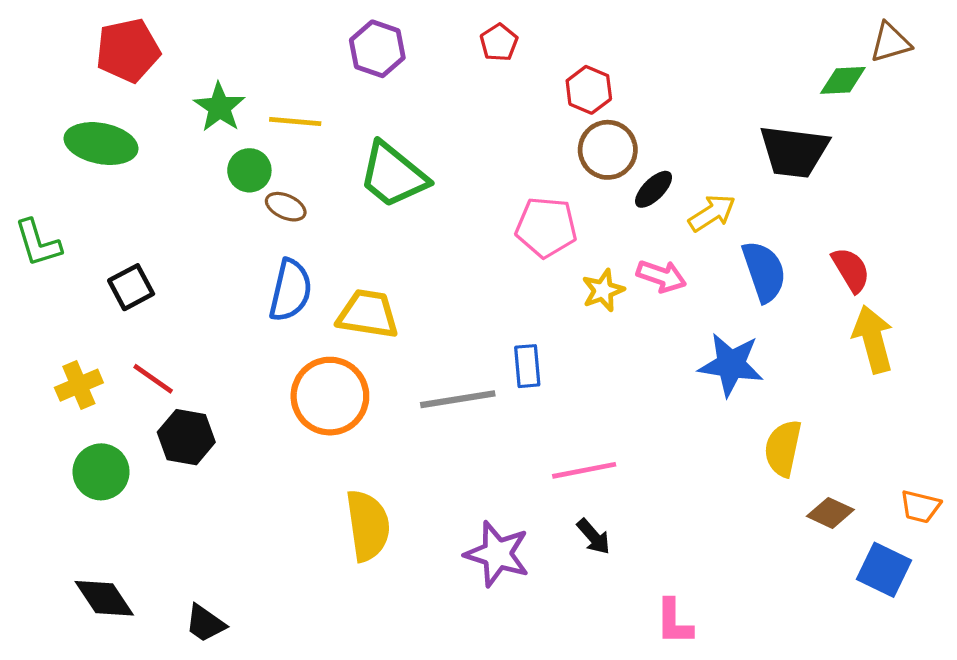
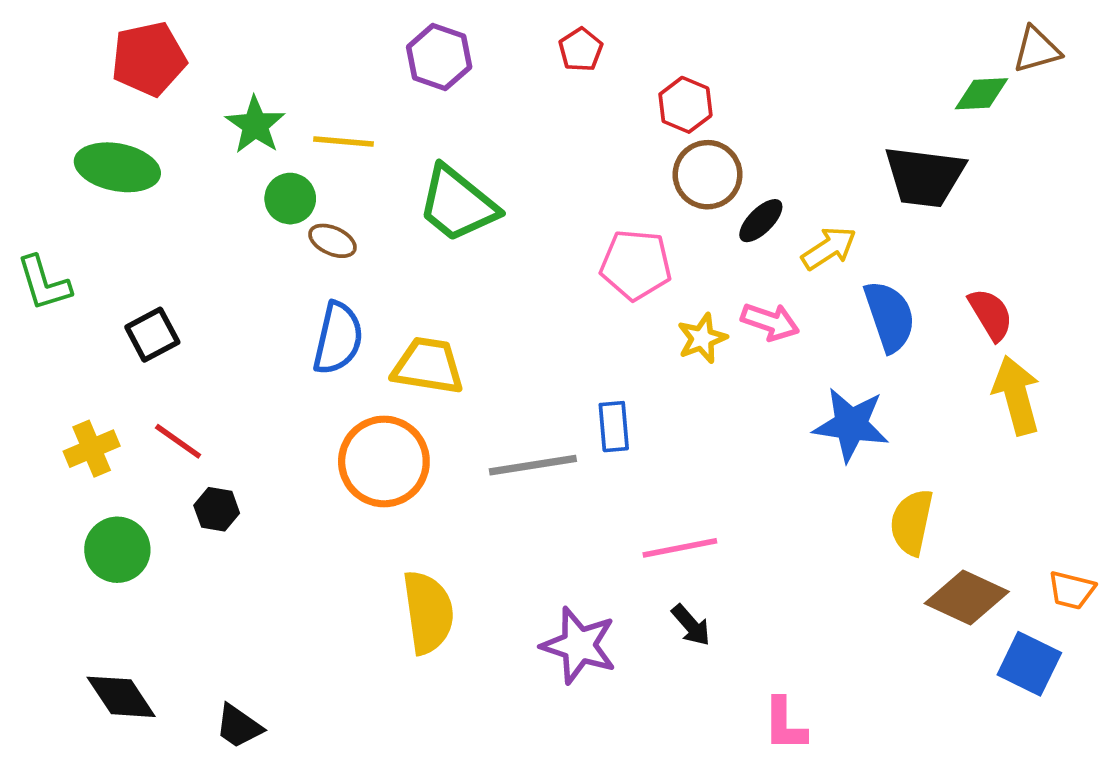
black hexagon: (186, 437) -> (217, 509), size x0.7
brown diamond: (830, 513) -> (967, 598), size x1.5

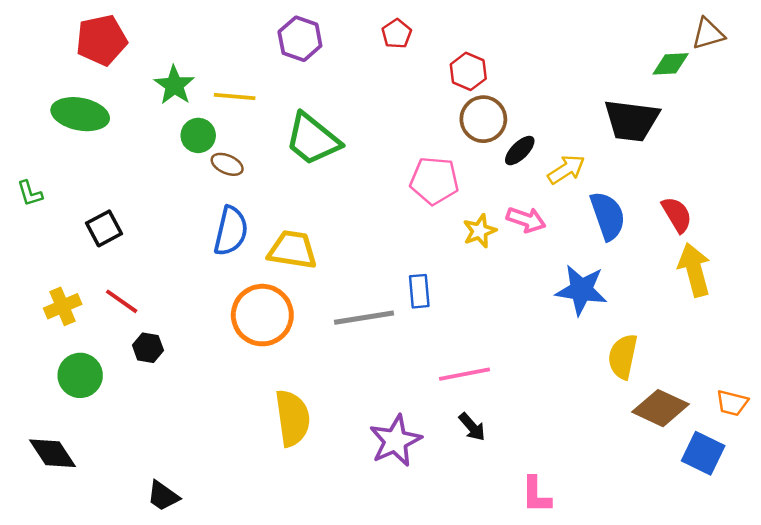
green L-shape: (44, 283) -> (30, 193), size x0.7
purple star: (579, 645) -> (395, 441), turned 30
black diamond: (121, 697) -> (53, 453), moved

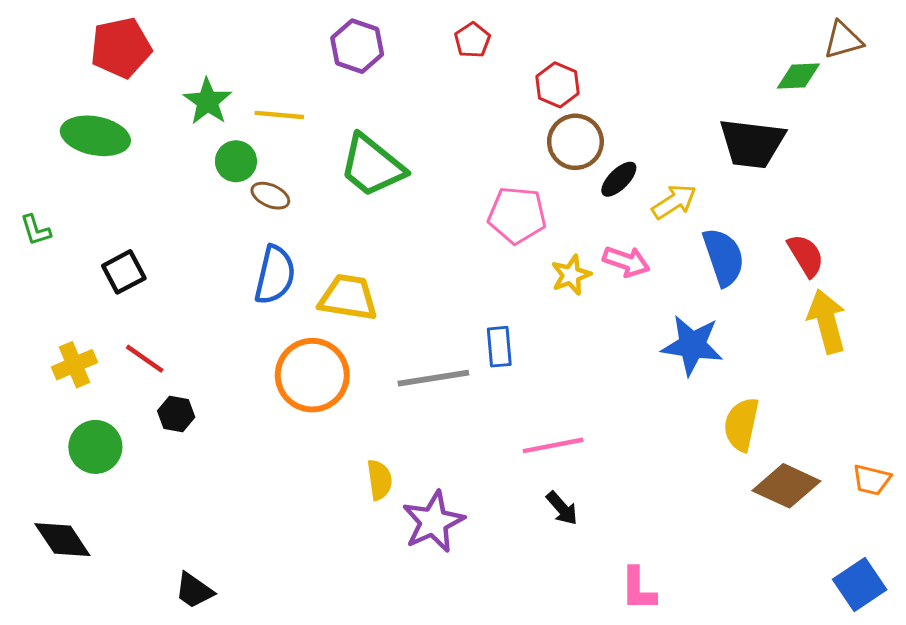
yellow semicircle: (292, 418) -> (380, 480), moved, size x0.6
purple star: (395, 441) -> (433, 522), moved
blue square: (703, 453) -> (860, 585), moved, turned 30

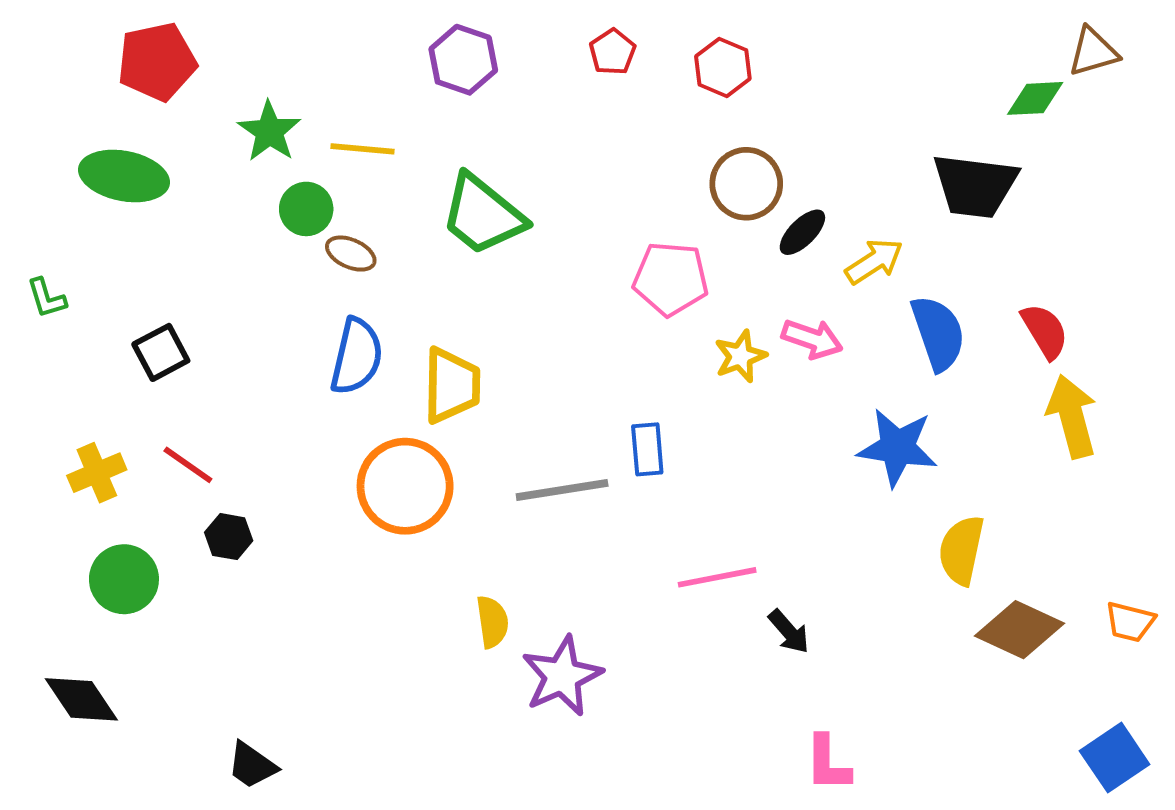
red hexagon: (558, 85) -> (723, 67), moved
yellow trapezoid: (348, 297) -> (452, 385), turned 82
black arrow: (562, 508) -> (789, 632), moved

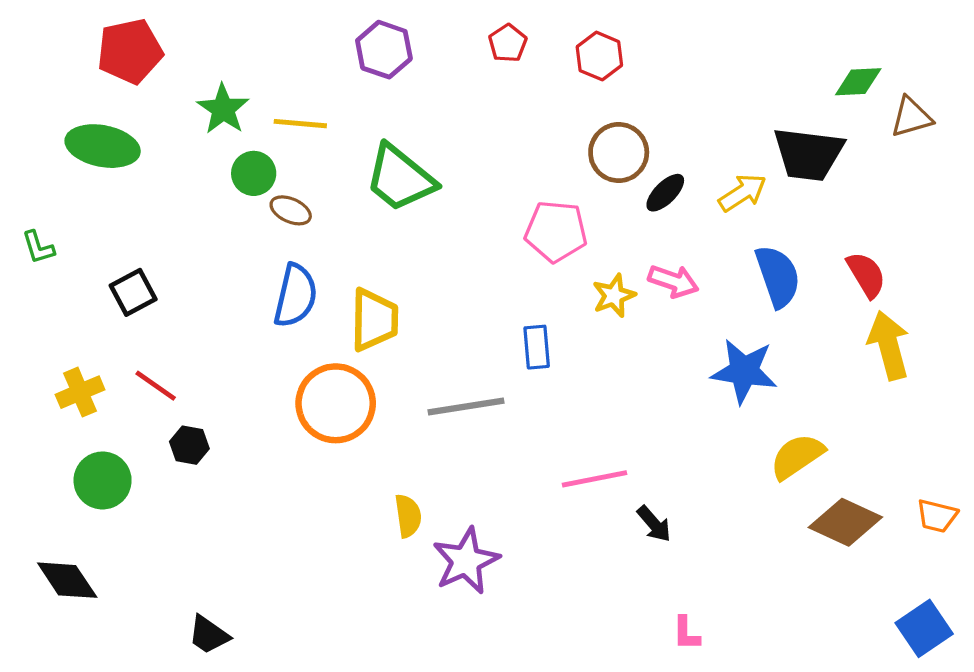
brown triangle: (1093, 52) -> (911, 117), moved
yellow arrow: (874, 261) -> (742, 193), moved
blue rectangle: (647, 449) -> (537, 347), moved
yellow semicircle: (961, 550) -> (797, 456), turned 44
pink L-shape: (828, 763) -> (686, 633), size x0.7

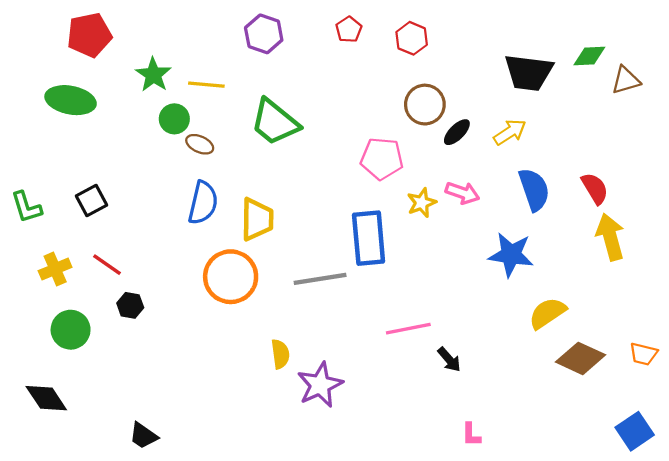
black trapezoid: (808, 154) -> (529, 73), moved
green L-shape: (38, 247) -> (26, 207), moved, size x1.4
blue rectangle: (537, 347) -> (369, 238), size x1.8

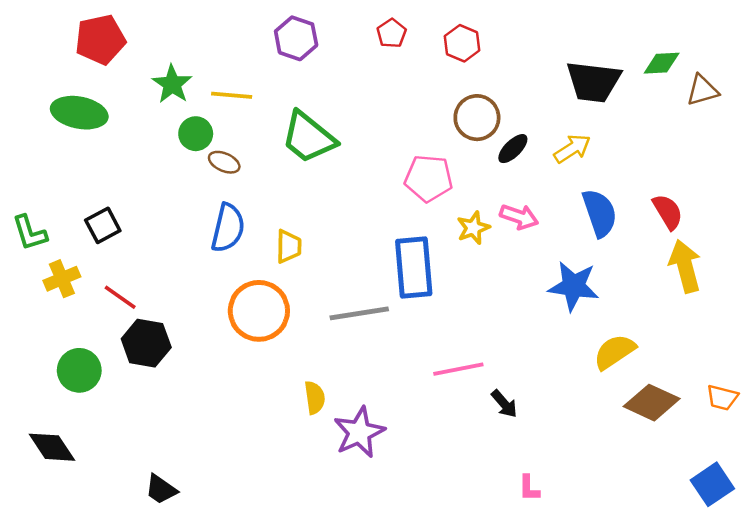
yellow trapezoid: (257, 219) -> (289, 246), size x0.7
yellow cross: (55, 269) -> (62, 279), moved
black hexagon: (130, 305) -> (146, 343), size x1.6

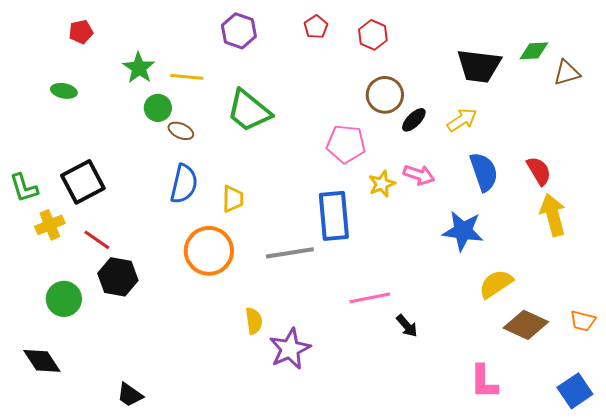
red pentagon: (100, 40) -> (81, 32), size x0.6
green ellipse: (79, 113) -> (64, 91), size x0.6
black square: (103, 225) -> (83, 182), size x1.5
pink L-shape: (529, 488) -> (484, 382), moved, size x1.6

